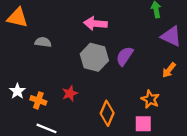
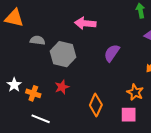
gray hexagon: (94, 57) -> (63, 54), moved

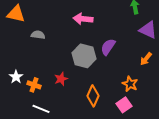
gray hexagon: (63, 54) -> (84, 56), moved
pink square: (129, 115) -> (124, 105), turned -35

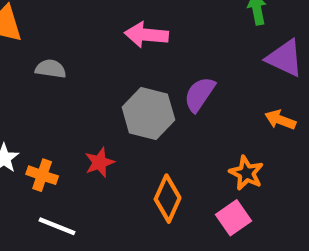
orange arrow: (146, 59) -> (280, 120), turned 72

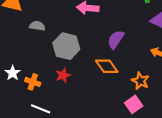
gray hexagon: (148, 113) -> (66, 46), moved
orange diamond: (168, 199) -> (107, 66), moved, turned -60

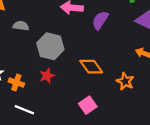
purple semicircle: (116, 39) -> (100, 20), moved
pink square: (134, 104) -> (88, 105), moved

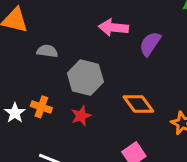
orange cross: (16, 82) -> (41, 107), moved

